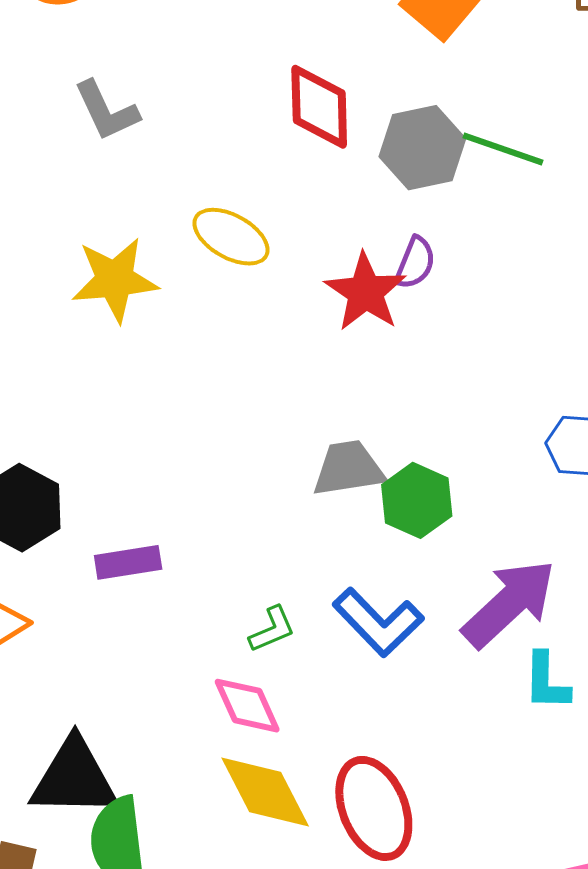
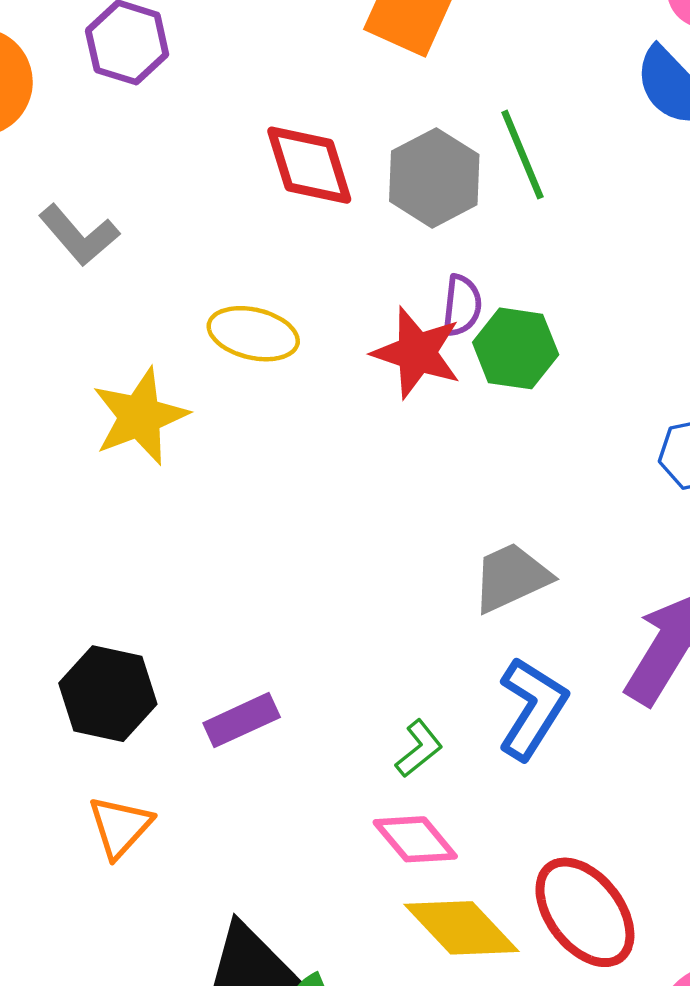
green line: (503, 149) -> (522, 155), turned 64
gray trapezoid: (348, 468) -> (511, 577), moved
green hexagon: (417, 500) -> (516, 348), moved
blue L-shape: (378, 622) -> (532, 708), turned -88

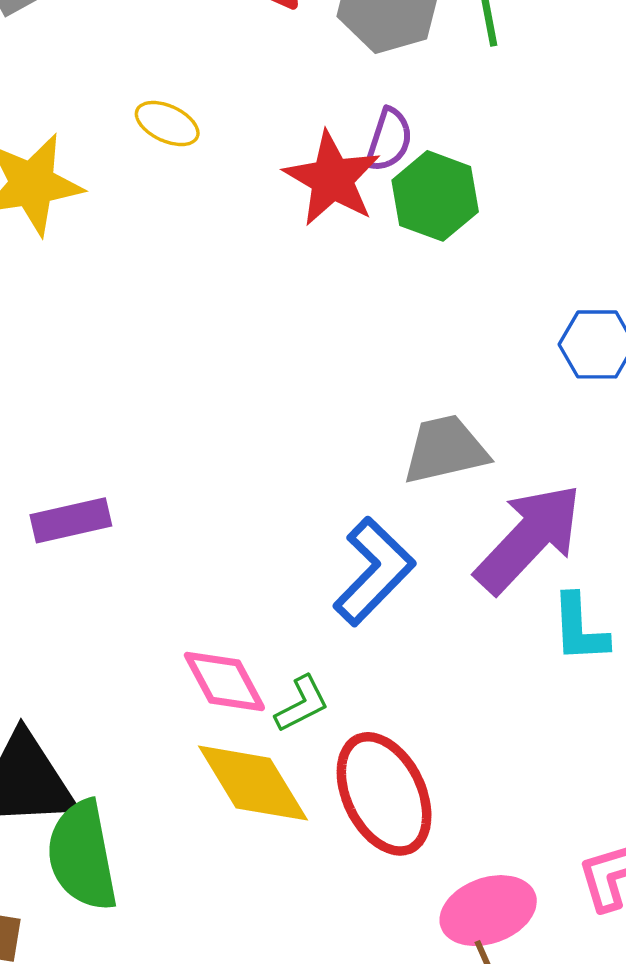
yellow ellipse: (253, 334) -> (167, 124), size x0.7
gray trapezoid: (511, 577) -> (445, 450), moved
green L-shape: (419, 749) -> (302, 704), moved

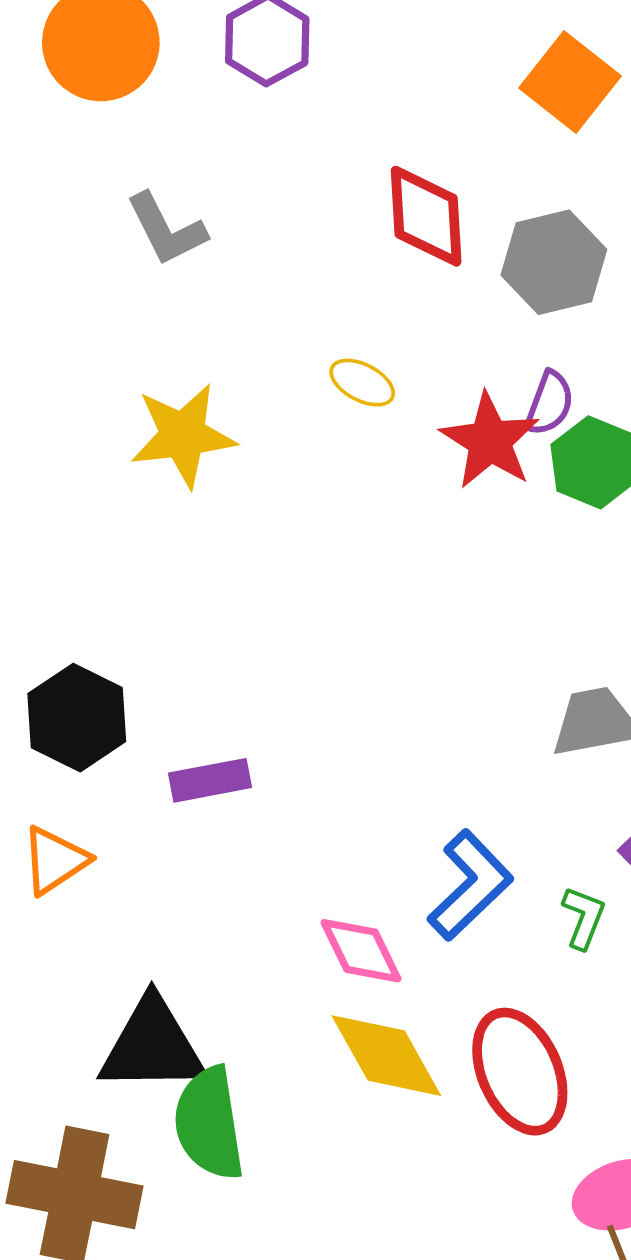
yellow ellipse: (167, 124) -> (362, 383), moved
blue L-shape: (374, 571) -> (470, 885), moved
green L-shape: (302, 704) -> (584, 917), moved, turned -44

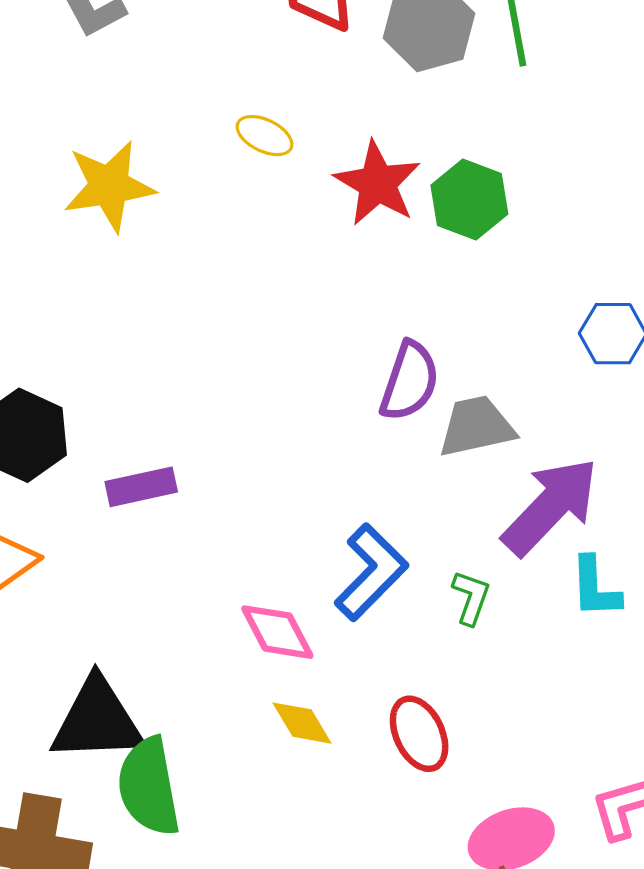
purple semicircle: (549, 403) -> (409, 381), moved, size x1.4
yellow diamond: (386, 1056) -> (302, 723), size x0.6
red ellipse: (520, 1072) -> (419, 734), size x0.7

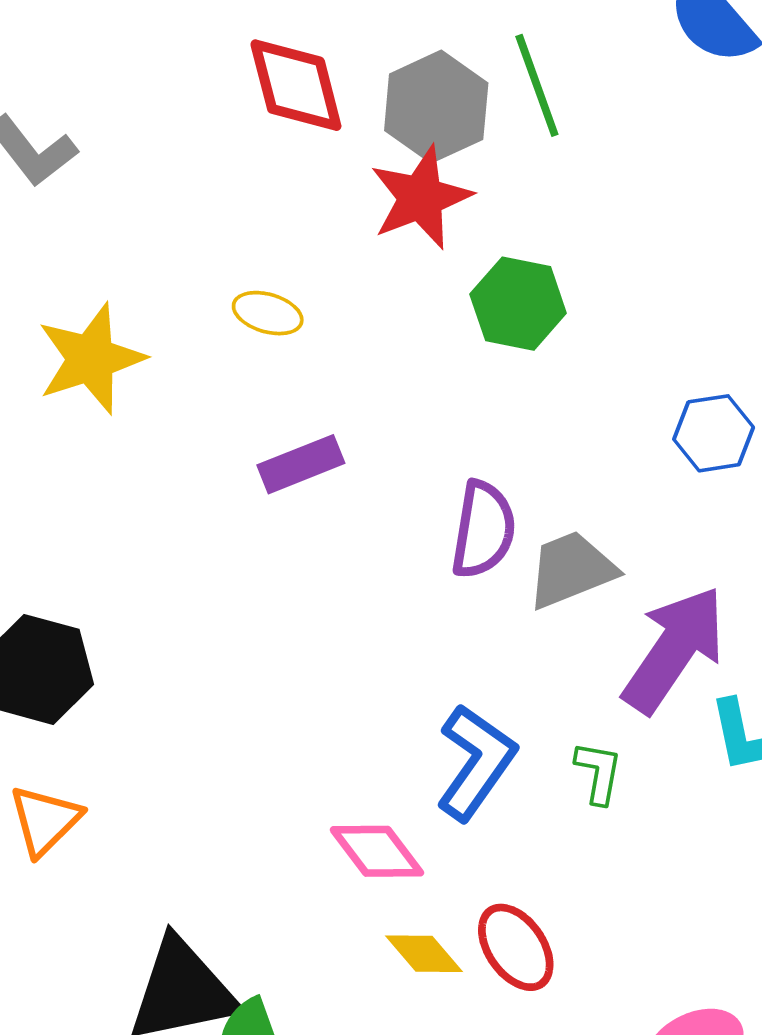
yellow ellipse: (264, 136) -> (268, 313), moved
red star: (377, 183) -> (421, 198), moved, turned 30
purple rectangle: (141, 487) -> (301, 464), moved
red ellipse: (419, 734) -> (516, 947), moved

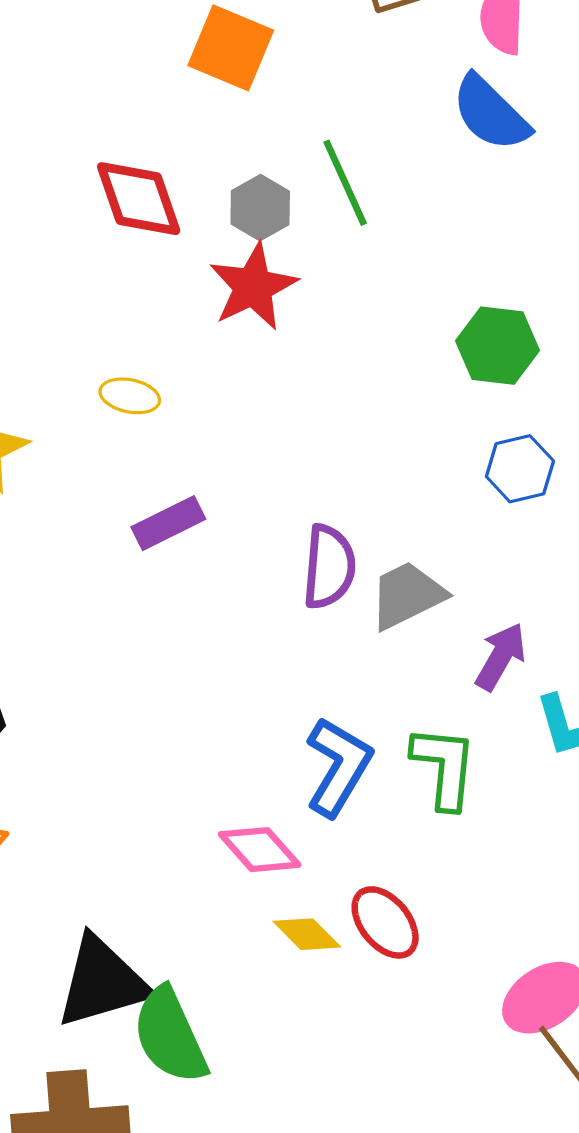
gray hexagon: (436, 107) -> (260, 208), size x0.7
green hexagon: (518, 304) -> (498, 346), moved
purple arrow: (674, 649) -> (501, 657), size x0.6
green L-shape: (599, 772) -> (444, 767), size x1.6

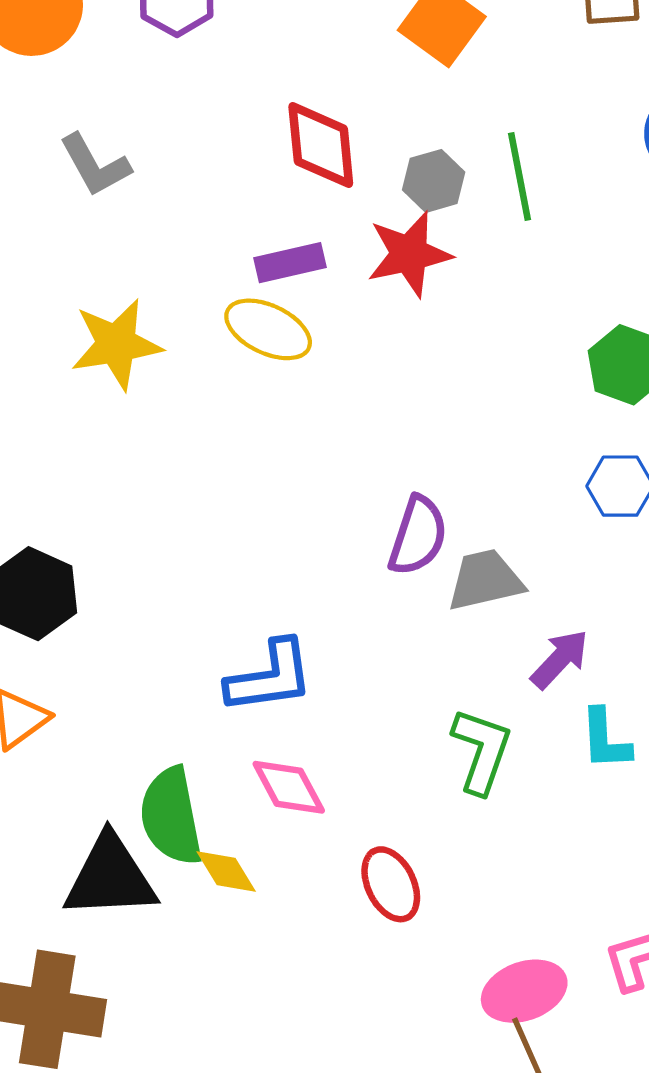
yellow ellipse: (130, 396) -> (268, 329), size x1.5
purple rectangle: (168, 523) -> (290, 263), moved
blue L-shape: (338, 767) -> (270, 677), moved, turned 38
yellow diamond: (307, 934) -> (226, 871), moved
green semicircle: (170, 1036) -> (171, 816), moved

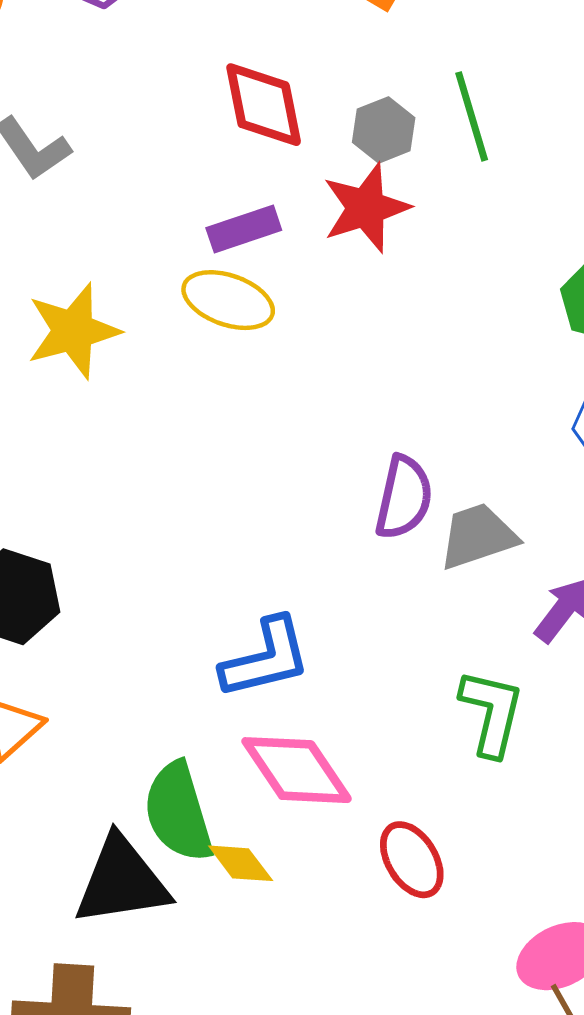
pink diamond: (289, 787) -> (297, 770), size x1.4

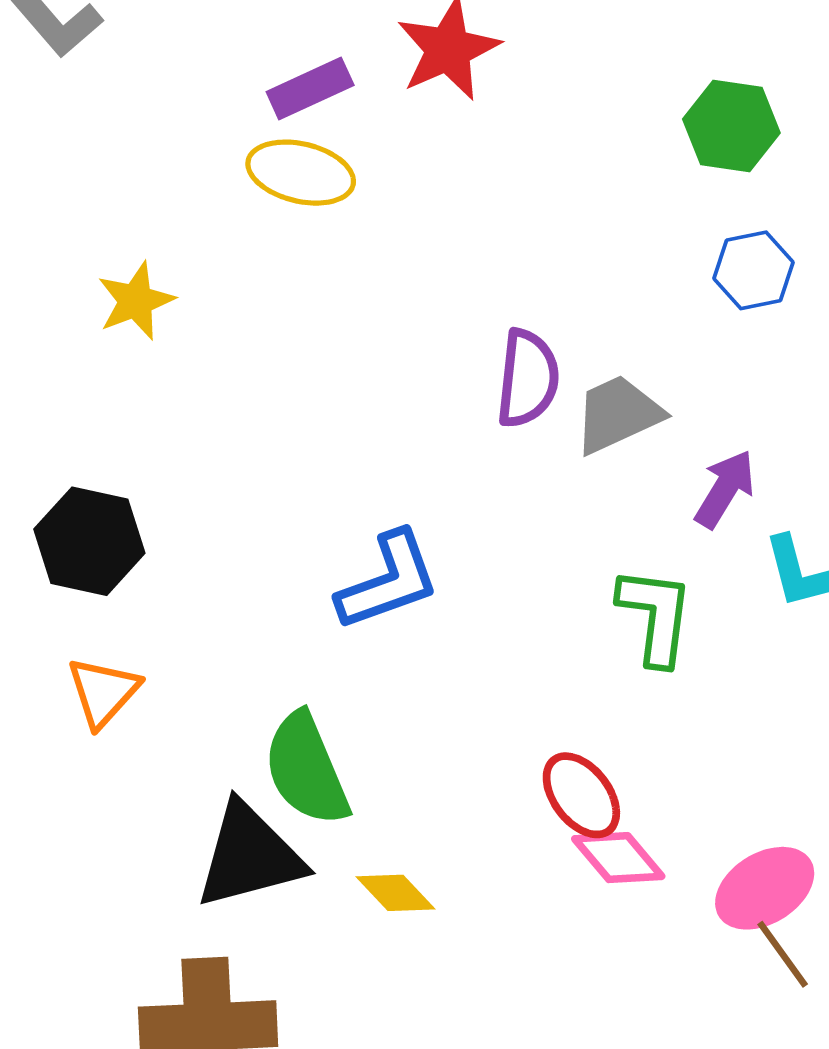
yellow star: (73, 331) -> (136, 301), moved, size x0.7
pink diamond: (297, 770) -> (618, 858), moved, size x0.7
yellow diamond: (241, 863) -> (395, 893), moved

